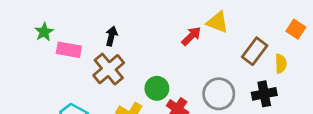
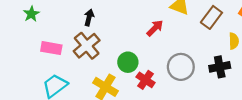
red arrow: (191, 36) -> (155, 28), moved
pink rectangle: (69, 50) -> (51, 48), moved
brown rectangle: (255, 51) -> (211, 17), moved

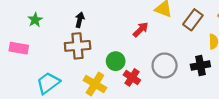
green star: (31, 14) -> (35, 20), moved
brown cross: (87, 46) -> (78, 46), turned 35
pink rectangle: (51, 48) -> (19, 48), moved

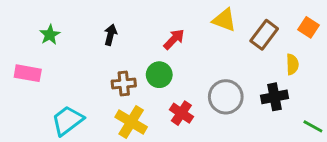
red arrow: (141, 30) -> (174, 39), moved
brown cross: (78, 46) -> (124, 84), moved, size x0.7
green circle: (116, 61) -> (159, 75), moved

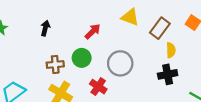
yellow semicircle: (292, 64) -> (171, 50), moved
gray circle: (226, 97) -> (120, 63), moved

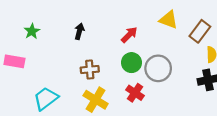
green circle: (82, 58) -> (131, 63), moved

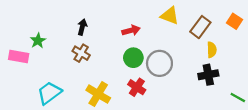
green star: (32, 31) -> (38, 41), moved
red arrow: (129, 35) -> (131, 30), turned 30
brown cross: (90, 70) -> (81, 53), moved, turned 36

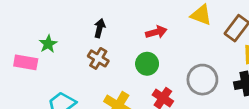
green circle: (133, 58) -> (147, 64), moved
gray circle: (159, 63) -> (202, 80), moved

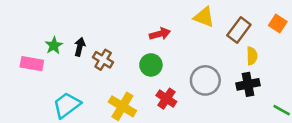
black arrow: (100, 28) -> (80, 47), moved

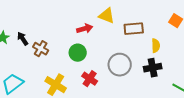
yellow triangle: (204, 17) -> (107, 16), moved
brown rectangle: (239, 30) -> (134, 29), moved, turned 48
black arrow: (80, 47) -> (23, 39), turned -48

